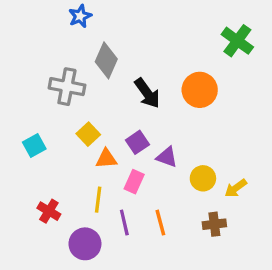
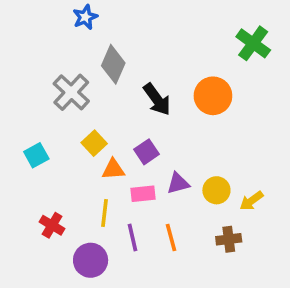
gray cross: (67, 87) -> (71, 92), turned 32
purple triangle: (167, 157) -> (178, 183), moved, turned -35
pink rectangle: (134, 182) -> (143, 194), turned 60

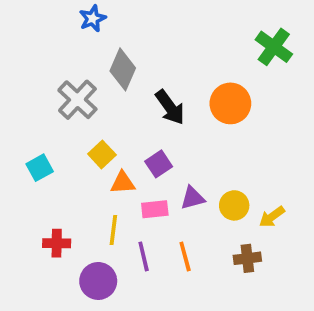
red cross: (52, 225) -> (57, 243), turned -30

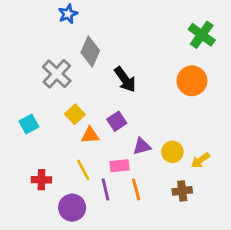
orange circle: (230, 103) -> (192, 81), moved
pink rectangle: (155, 209) -> (119, 166), moved
yellow line: (113, 230) -> (83, 170), turned -35

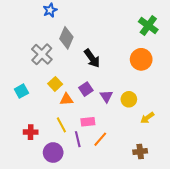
purple triangle: (142, 146) -> (106, 96), moved, turned -48
yellow circle: (172, 152) -> (129, 99), moved
orange line: (136, 189) -> (100, 139), turned 56
brown cross: (182, 191) -> (140, 151), moved

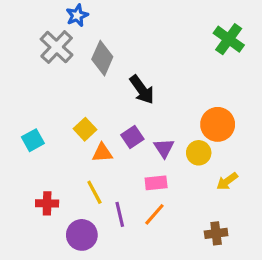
gray cross: (42, 54) -> (57, 47), moved
orange circle: (141, 59) -> (218, 124), moved
pink rectangle: (88, 122) -> (156, 183), moved

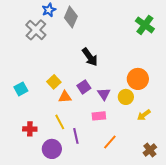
gray diamond: (102, 58) -> (71, 17), moved
orange line: (154, 214) -> (110, 142), moved
brown cross: (216, 233) -> (150, 150), moved, turned -32

